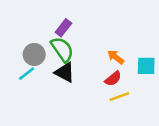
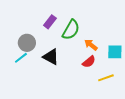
green semicircle: (62, 49) -> (71, 30), moved, turned 65
yellow line: (119, 97) -> (106, 78), moved

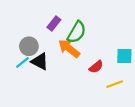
orange arrow: (91, 45) -> (69, 48), moved, size x1.5
black triangle: (51, 57) -> (40, 61), moved

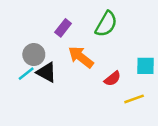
green semicircle: (77, 32) -> (106, 24), moved

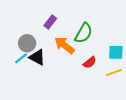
green semicircle: (106, 24) -> (84, 33), moved
yellow line: (134, 99) -> (114, 73), moved

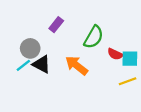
orange arrow: (64, 45) -> (77, 65), moved
red semicircle: (90, 62) -> (115, 54), moved, turned 64

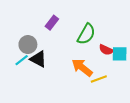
orange arrow: (77, 65) -> (82, 67), moved
yellow line: (128, 81) -> (99, 79), moved

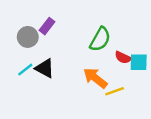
purple rectangle: (52, 23) -> (47, 26), moved
gray circle: (28, 45) -> (28, 37), moved

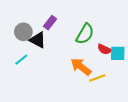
purple rectangle: (47, 26) -> (50, 23), moved
black triangle: (45, 68) -> (38, 40), moved

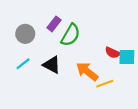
green semicircle: (85, 34) -> (71, 35), moved
black triangle: (38, 40) -> (52, 65), moved

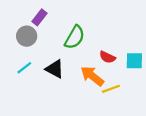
purple rectangle: (54, 24) -> (40, 17), moved
red semicircle: (113, 53) -> (107, 57), moved

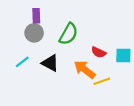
purple rectangle: (40, 17) -> (36, 16), turned -40
gray circle: (27, 36) -> (34, 33), moved

